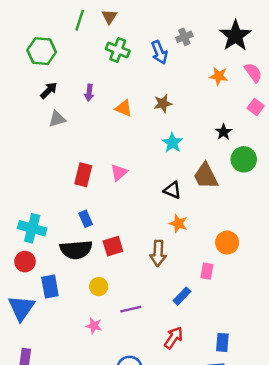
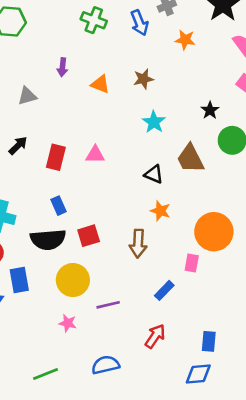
orange star: (219, 76) -> (185, 40), moved
black arrow: (49, 90) -> (18, 146), moved
pink triangle: (119, 172) -> (95, 155), turned 42
orange circle: (227, 243) -> (214, 232), size x1.5
yellow circle: (99, 287) -> (73, 280), size x1.6

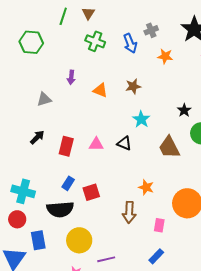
black triangle: (154, 174) -> (124, 143), moved
blue rectangle: (59, 206) -> (68, 183), turned 56
red square: (89, 236) -> (91, 192), moved
pink rectangle: (192, 263) -> (159, 225), moved
blue rectangle: (164, 290) -> (156, 256), moved

